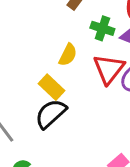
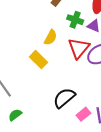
black semicircle: (51, 114) -> (64, 98), moved

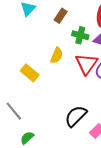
yellow rectangle: (39, 60) -> (30, 73), moved

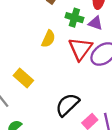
yellow rectangle: (30, 73) -> (23, 78), moved

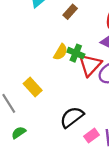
green cross: (74, 18) -> (76, 53), moved

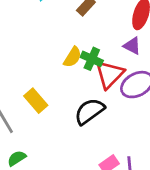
black semicircle: (72, 117) -> (89, 111), moved

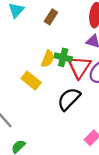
yellow rectangle: (36, 101) -> (31, 81), moved

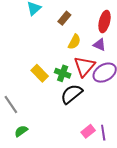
green cross: (63, 57) -> (63, 73), moved
yellow semicircle: (48, 59) -> (74, 42), moved

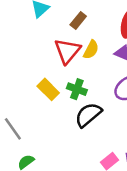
red triangle: (84, 66) -> (67, 51), moved

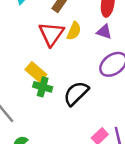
green cross: (77, 89) -> (43, 87), moved

